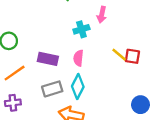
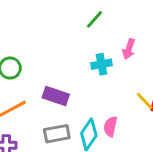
pink semicircle: (78, 58) -> (110, 126), moved

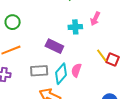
purple rectangle: (56, 96) -> (54, 46), moved

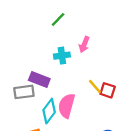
pink semicircle: (76, 70) -> (67, 106), size x1.5
gray rectangle: (39, 71) -> (24, 92), moved

